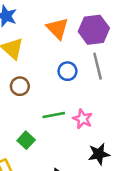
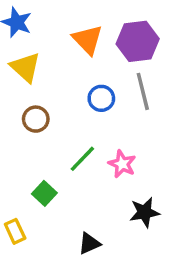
green line: (54, 115) -> (82, 159), turned -35

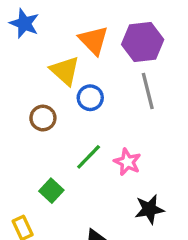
yellow triangle: (25, 67) -> (65, 71), moved
blue circle: (101, 98) -> (90, 98), moved

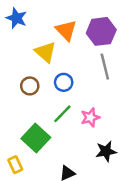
blue circle: (90, 98) -> (64, 82), moved
pink star: (127, 162) -> (90, 117), turned 30
green square: (51, 191) -> (36, 138), size x1.6

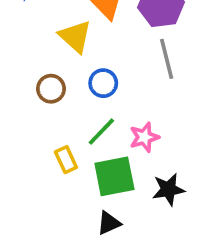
green square: (36, 138) -> (114, 176), moved, turned 36
yellow rectangle: (15, 165) -> (66, 160), moved

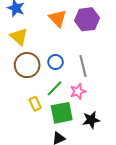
yellow triangle: (75, 36) -> (19, 37), moved
gray line: (167, 59) -> (83, 66), moved
brown circle: (51, 89) -> (27, 65), size x1.6

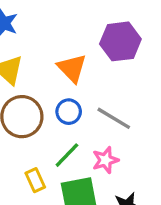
orange triangle: (58, 18) -> (72, 68), moved
gray line: (83, 66) -> (114, 118), turned -45

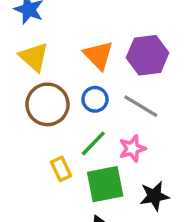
purple hexagon: (120, 41) -> (148, 55), moved

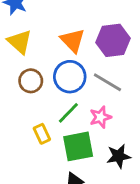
blue circle: (95, 99) -> (70, 77), size x1.5
brown circle: (47, 104) -> (31, 81), size x0.7

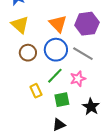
green square: (78, 146) -> (62, 100), size x0.7
black star: (119, 156) -> (91, 107), turned -30

